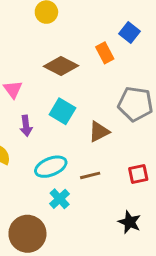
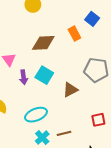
brown diamond: (61, 66) -> (43, 43), turned -30
purple arrow: (26, 126) -> (23, 77), moved
brown line: (90, 175) -> (64, 133), moved

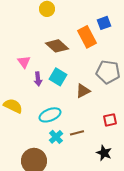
blue square: (92, 19) -> (104, 23), turned 32
orange rectangle: (74, 34) -> (87, 37), size x1.5
brown diamond: (43, 43) -> (57, 46), turned 45

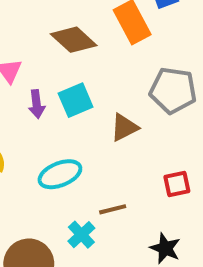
cyan square: (58, 77) -> (76, 100), turned 36
cyan cross: (56, 137) -> (81, 235), moved

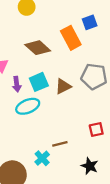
brown triangle: (124, 127) -> (63, 86), moved
cyan ellipse: (60, 174) -> (28, 106), moved

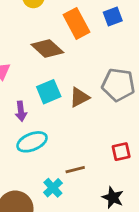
orange rectangle: (71, 38) -> (77, 23), moved
purple arrow: (17, 84) -> (21, 111), moved
cyan ellipse: (28, 106) -> (32, 142), moved

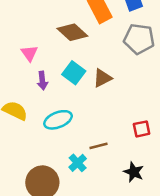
gray pentagon: (118, 85) -> (139, 39), moved
cyan square: (49, 92) -> (74, 73), turned -30
purple arrow: (21, 111) -> (42, 81), moved

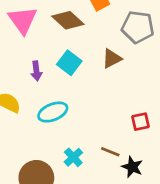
pink triangle: (29, 53) -> (23, 20), moved, size x1.6
brown triangle: (102, 78) -> (112, 59), moved
brown line: (98, 146) -> (110, 152), moved, turned 36

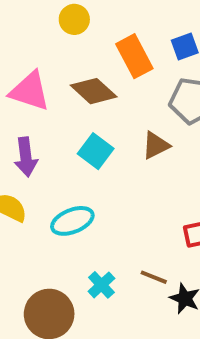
pink triangle: (23, 20) -> (30, 91), turned -36
purple arrow: (36, 71) -> (26, 157), moved, size x1.4

